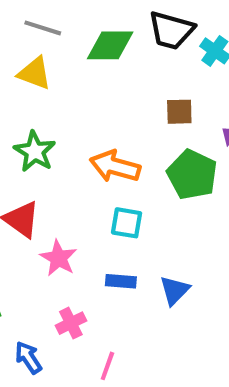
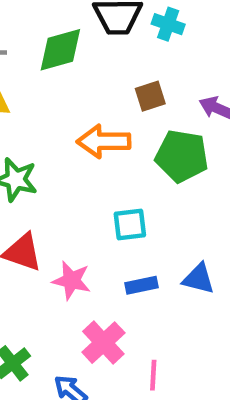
orange arrow: (115, 166) -> (104, 141), moved
blue triangle: (175, 290) -> (199, 279), turned -44
pink cross: (71, 323) -> (103, 343), size x1.4

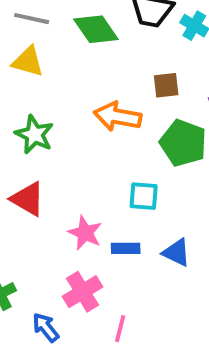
green diamond: (60, 50) -> (96, 29), turned 60
cyan square: (130, 224) -> (144, 196), moved
pink star: (71, 280) -> (85, 233), moved

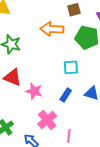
pink star: (85, 233) -> (34, 91), moved
blue rectangle: (126, 248) -> (66, 95), turned -48

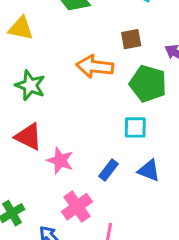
cyan square: (71, 67) -> (135, 127), moved

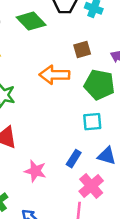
pink star: (60, 161) -> (35, 171), moved
pink cross: (77, 207) -> (91, 186), moved

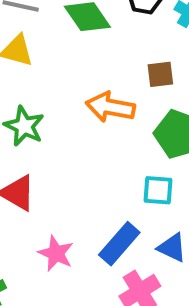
blue rectangle: (74, 159) -> (119, 244), size x1.5

